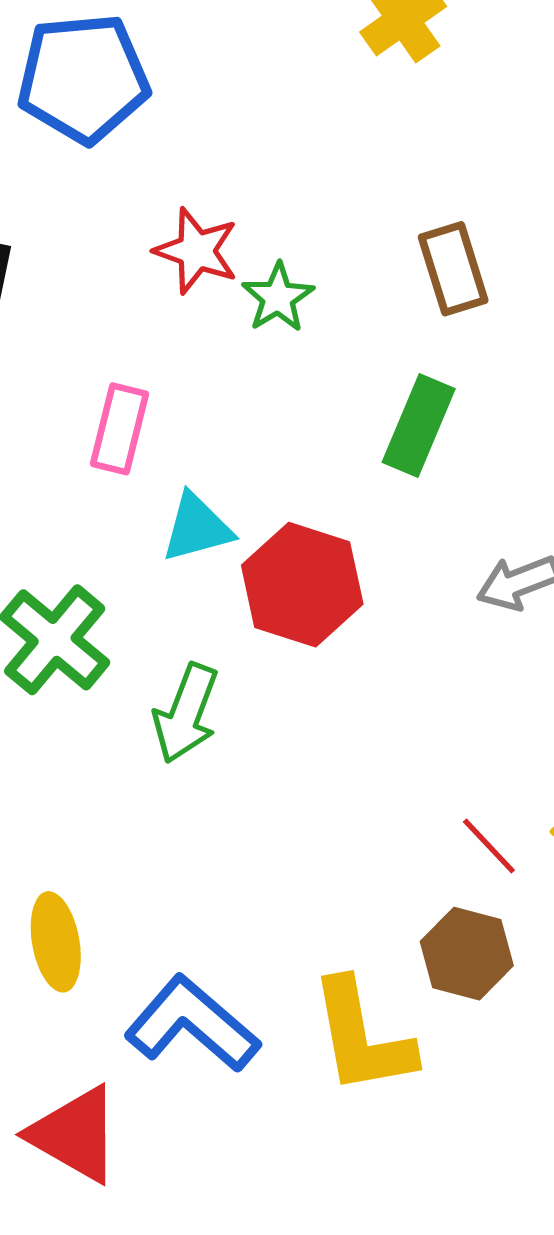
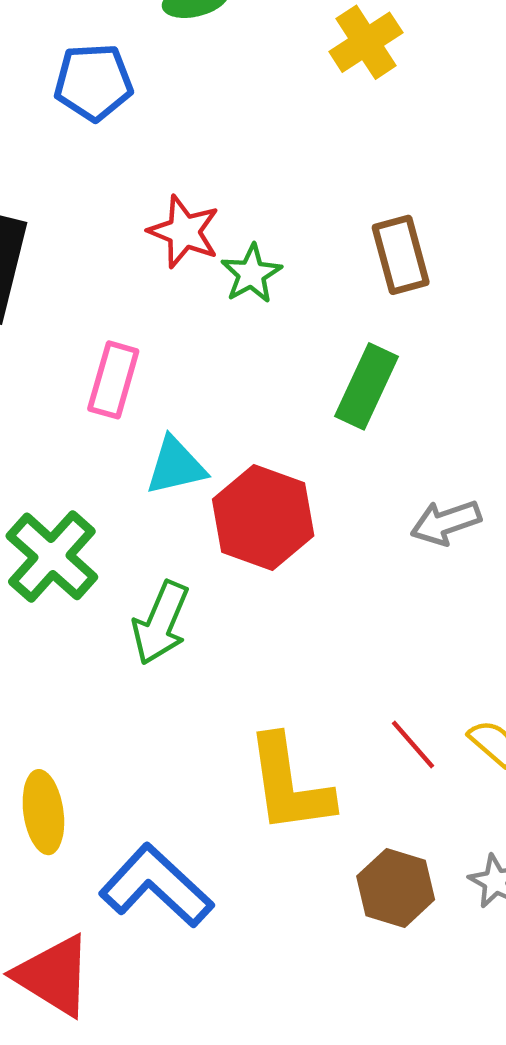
blue pentagon: (83, 78) -> (93, 82), size x0.7
brown hexagon: (467, 954) -> (396, 888), moved
yellow L-shape: (362, 1037) -> (289, 785), moved

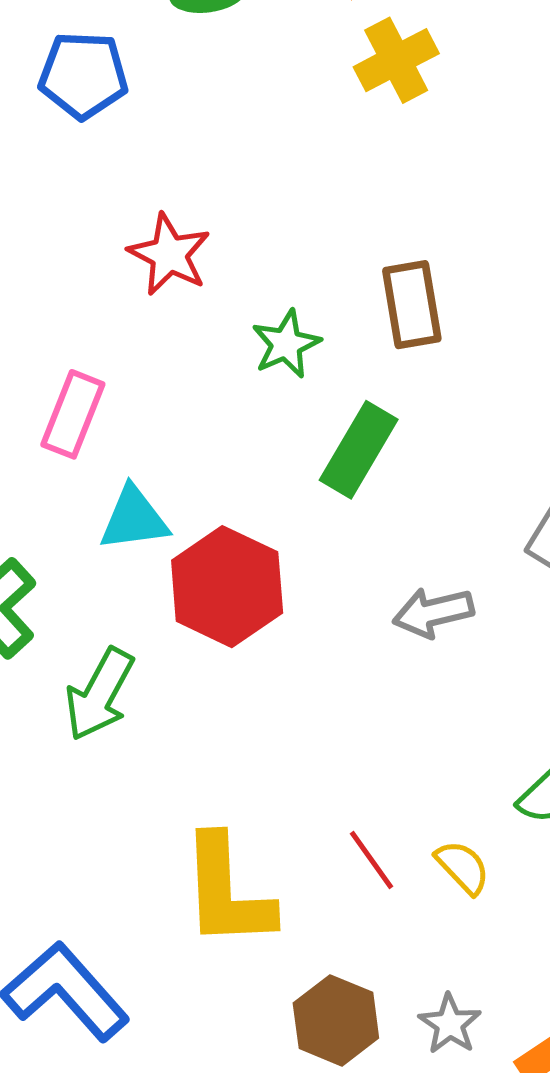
green star: (251, 274) -> (286, 344), moved

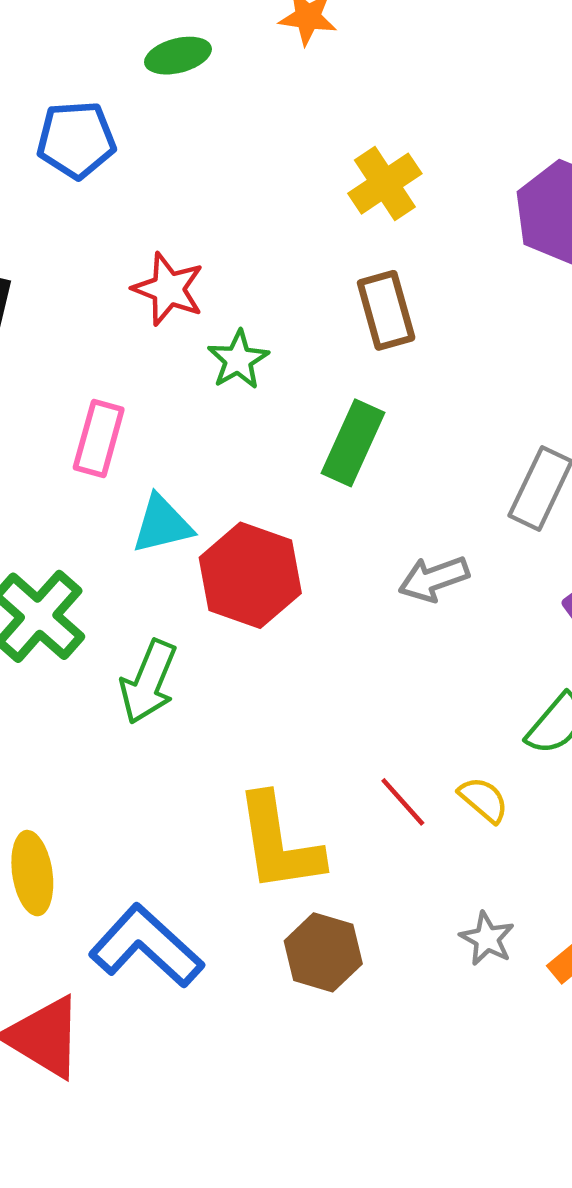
yellow cross: (396, 60) -> (385, 184), moved
green star: (286, 344) -> (238, 360), moved
brown hexagon: (336, 1020) -> (323, 952), moved

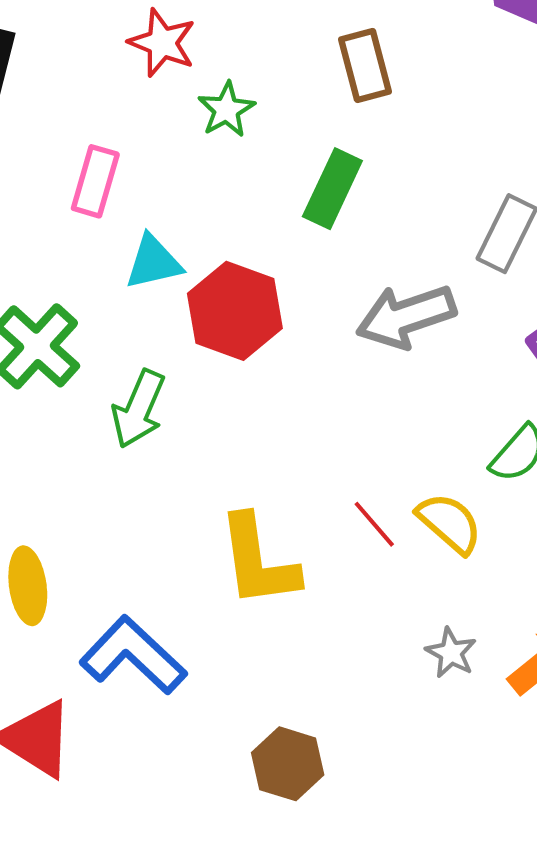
gray arrow: (434, 579) -> (406, 316), size x1.5
yellow semicircle: (483, 800) -> (450, 523), size x1.4
brown hexagon: (323, 952) -> (288, 764), moved

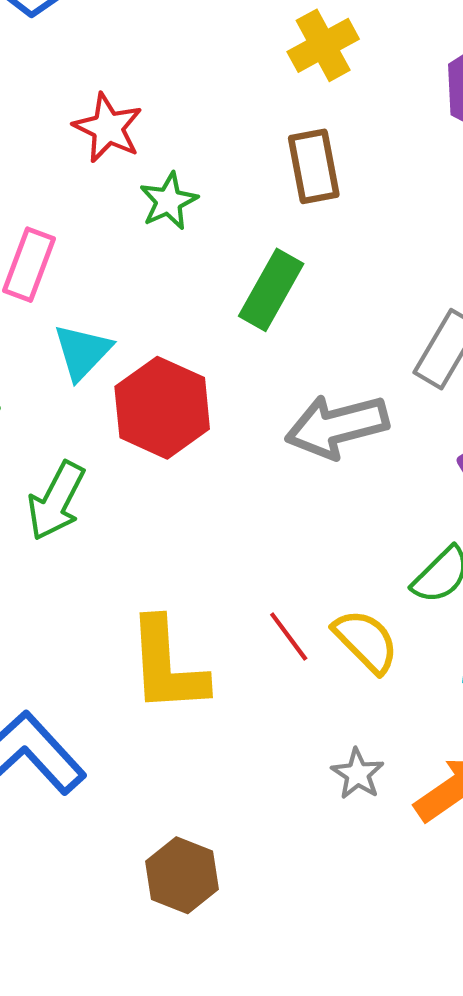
cyan triangle: (153, 262) -> (82, 352), turned -38

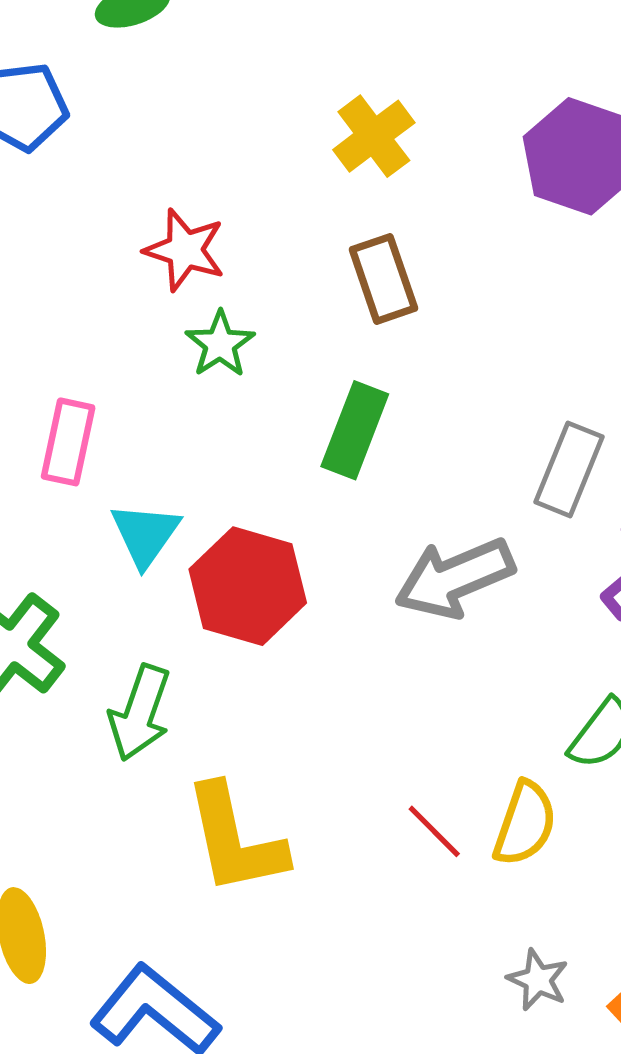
red star: (108, 128) -> (185, 250), moved
yellow semicircle: (366, 641) -> (525, 824), turned 72
yellow L-shape: (167, 666) -> (235, 840), moved

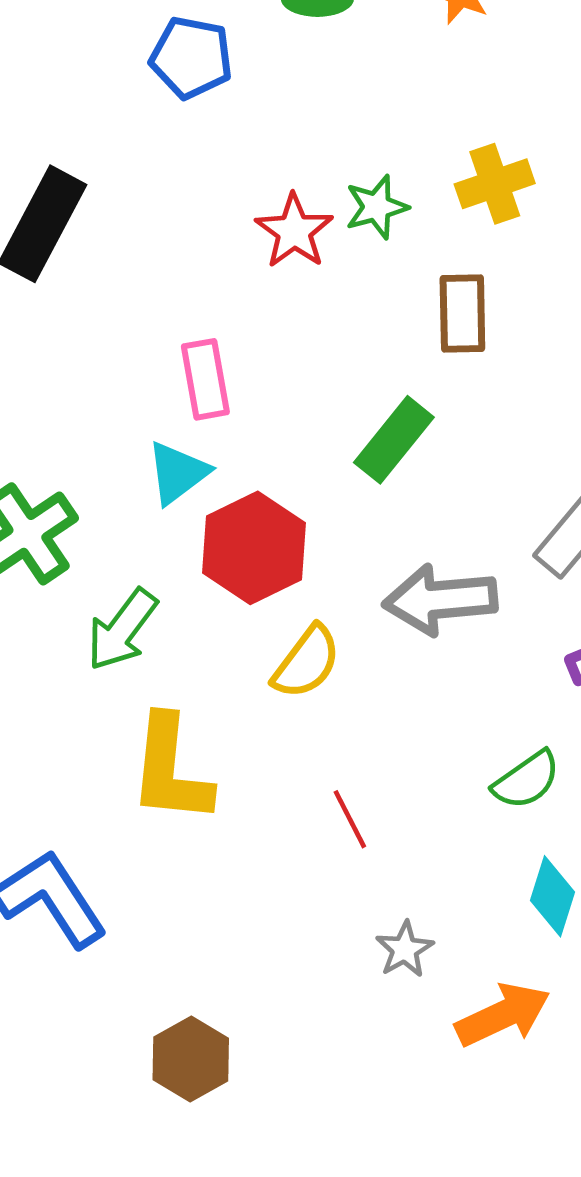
green star: (220, 344) -> (377, 207), moved
pink rectangle: (68, 442) -> (205, 379), moved, turned -40
yellow semicircle: (525, 824) -> (307, 662), moved
gray star: (538, 980) -> (405, 949), moved

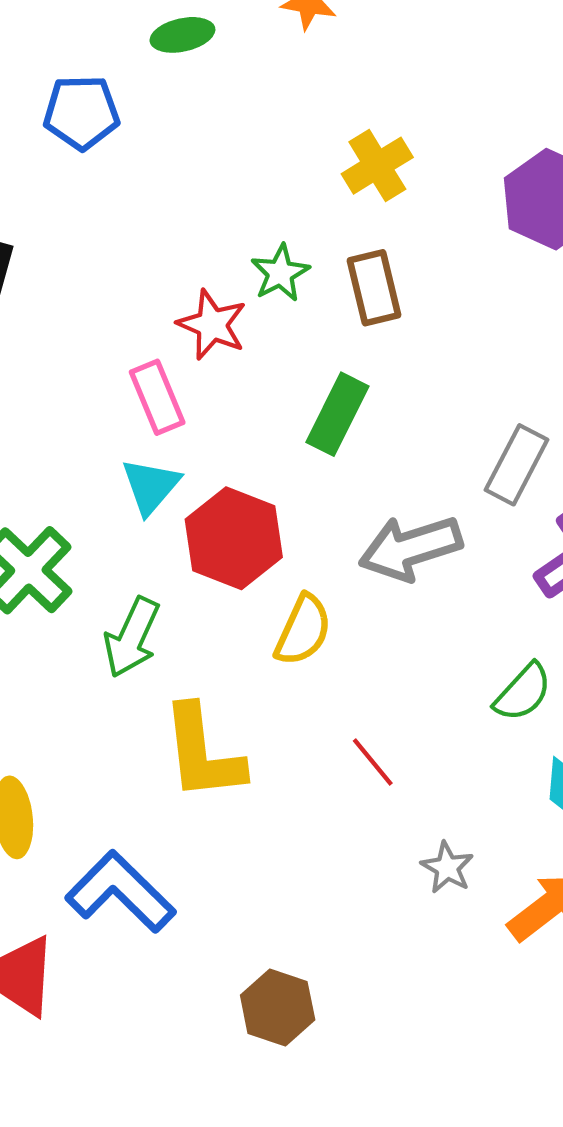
green star: (377, 207) -> (280, 273), moved
red star: (294, 231) -> (212, 325), moved

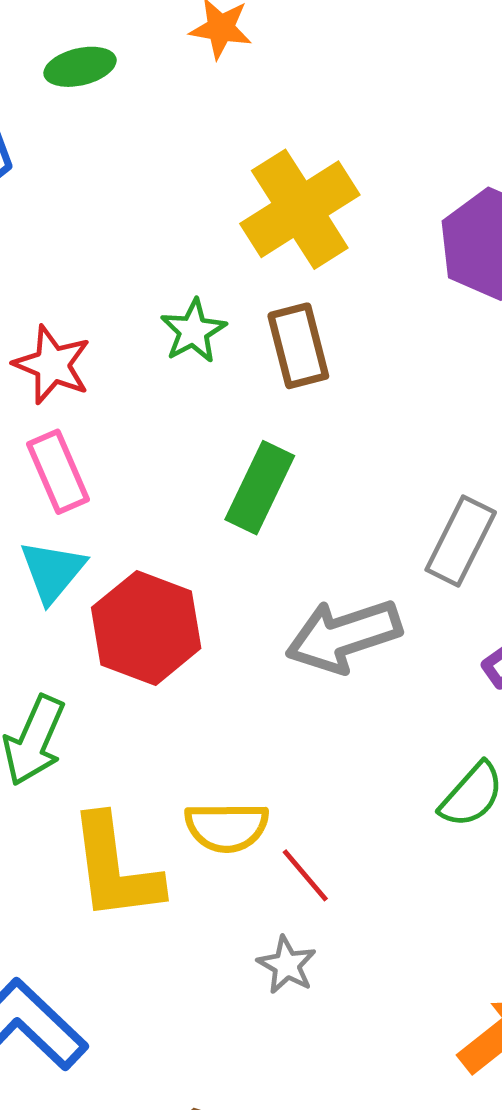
yellow cross: (377, 166) -> (300, 209), size x1.5
red star: (212, 325) -> (52, 365), moved
yellow semicircle: (303, 630) -> (227, 827), moved, turned 66
gray star: (447, 868) -> (287, 965), moved

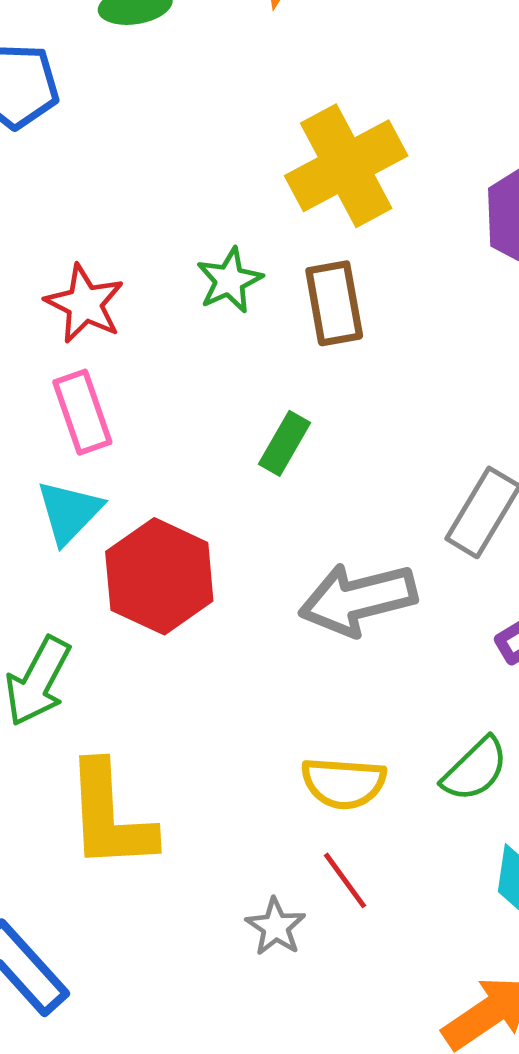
green rectangle: (260, 488) -> (285, 443), size x0.7
yellow semicircle: (227, 827) -> (344, 783), moved
red line: (305, 875) -> (345, 880), moved

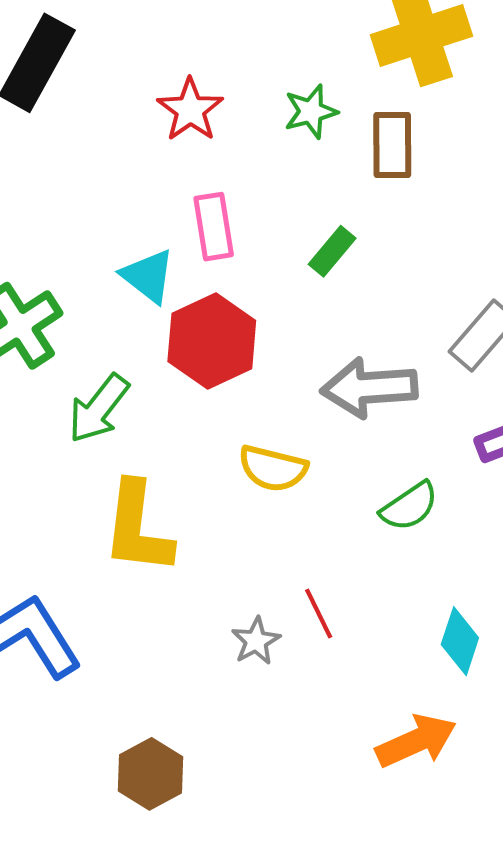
pink rectangle: (82, 412) -> (214, 227), moved
cyan triangle: (69, 512) -> (148, 276), turned -46
green semicircle: (475, 769) -> (409, 506), moved
yellow semicircle: (344, 783) -> (273, 468), moved

